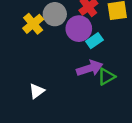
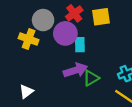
yellow cross: (33, 24) -> (29, 39), moved, turned -30
cyan rectangle: (94, 41) -> (80, 45), turned -56

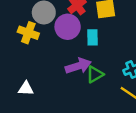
cyan rectangle: (80, 45) -> (92, 37), moved
white triangle: (26, 91) -> (26, 89), turned 40

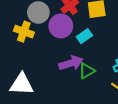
cyan rectangle: (92, 37) -> (84, 36), turned 56
white triangle: (26, 89) -> (22, 84), size x1.6

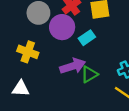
yellow cross: (24, 32) -> (28, 52), moved
white triangle: (22, 84) -> (21, 89), size x0.7

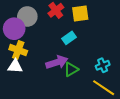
purple circle: (62, 27) -> (14, 29), moved
white triangle: (21, 89) -> (15, 66), moved

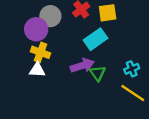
cyan rectangle: (69, 38) -> (95, 39), size x1.5
green triangle: (71, 69) -> (98, 73), turned -35

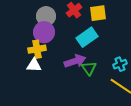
purple circle: (36, 29) -> (44, 32), moved
yellow cross: (41, 52) -> (37, 49), turned -30

